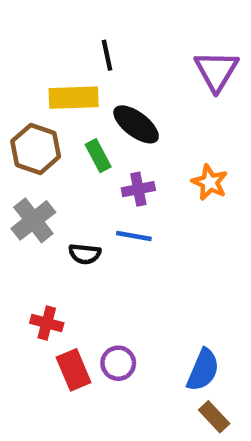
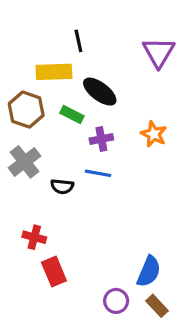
green rectangle: (98, 156) -> (72, 114), turned -35
purple circle: (118, 363) -> (116, 301), moved

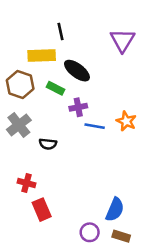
orange star: (154, 134) -> (126, 121), moved
blue line: (98, 173) -> (95, 126), moved
brown rectangle: (157, 306) -> (121, 236), turned -30

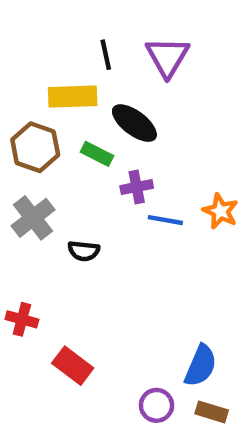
purple triangle: (122, 40) -> (168, 57), moved
red cross: (26, 183) -> (22, 319), moved
red rectangle: (42, 210) -> (73, 366), turned -30

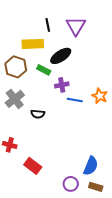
black ellipse: (134, 123) -> (61, 56), turned -70

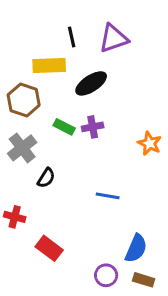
purple triangle: (76, 26) -> (114, 39), turned 40
green rectangle: (44, 70) -> (64, 127), moved
blue line: (75, 100) -> (108, 196), moved
black semicircle: (38, 114) -> (46, 178), moved, turned -64

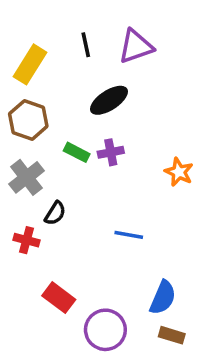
yellow rectangle: (49, 65) -> (30, 64), moved, turned -56
red cross: (15, 217) -> (26, 240), moved
purple circle: (106, 275) -> (105, 330), moved, size x1.5

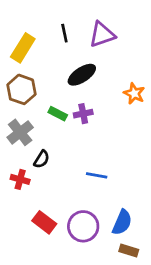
orange star: (179, 172) -> (134, 94), moved
purple circle: (105, 330) -> (83, 226), moved

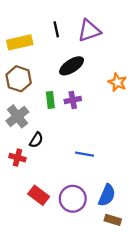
yellow rectangle: (23, 48) -> (20, 42), turned 45
green rectangle: (58, 114) -> (50, 100), turned 56

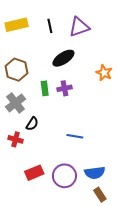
yellow rectangle: (20, 42) -> (17, 25), moved
red rectangle: (39, 195) -> (34, 173), turned -60
blue semicircle: (107, 195) -> (95, 173), turned 60
brown rectangle: (113, 220) -> (100, 195), turned 40

